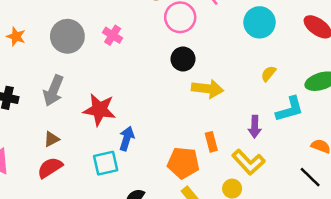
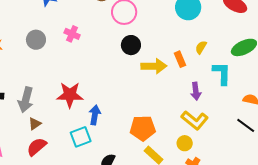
gray circle: (67, 36) -> (36, 40), size x0.7
gray arrow: (53, 91) -> (26, 100), moved
cyan L-shape: (290, 109) -> (222, 73), turned -65
orange rectangle: (211, 142) -> (180, 59), moved

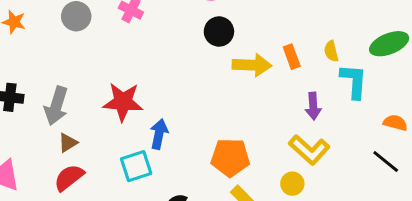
yellow semicircle: (201, 47) -> (331, 51), moved, turned -48

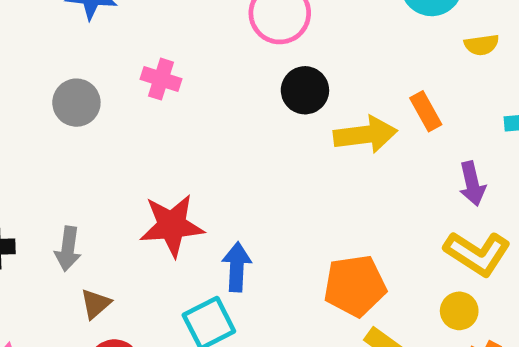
yellow semicircle: (331, 51) -> (482, 45), moved, turned -75
gray arrow: (56, 106) -> (68, 249), size x0.7

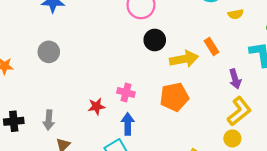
pink cross: (161, 79) -> (126, 92), moved
red star: (172, 225) -> (96, 106), size x0.6
yellow L-shape: (477, 253) -> (239, 111), turned -68
orange pentagon: (355, 286) -> (174, 97), moved

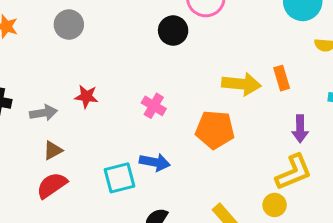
black circle: (155, 40) -> (173, 31), moved
red star: (96, 106) -> (86, 97), moved
gray arrow: (49, 120) -> (43, 113), turned -120
blue arrow: (128, 124) -> (155, 162), moved, turned 85

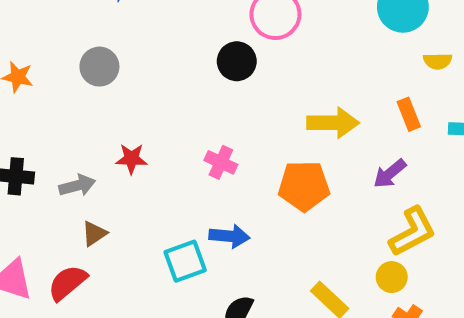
orange rectangle: (282, 78) -> (409, 114), moved
purple arrow: (300, 129) -> (390, 174), moved, turned 56
red semicircle: (52, 185) -> (67, 283), moved

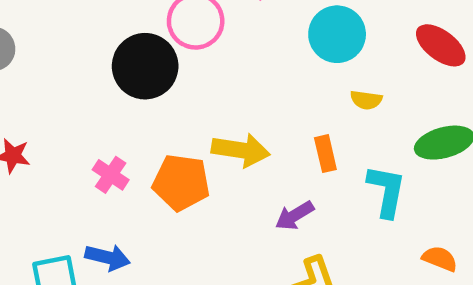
black circle: (237, 61) -> (145, 66), size x1.5
orange pentagon: (304, 186) -> (181, 182), moved

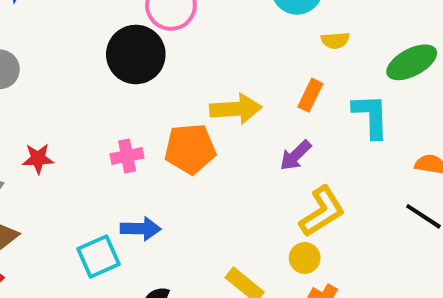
orange rectangle: (325, 154) -> (310, 95), turned 52
pink cross: (111, 175) -> (127, 156), turned -32

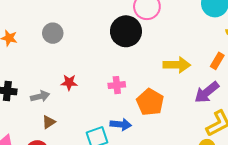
orange pentagon: (190, 149) -> (150, 102), moved, turned 30
purple arrow: (296, 155) -> (207, 92), size x1.4

